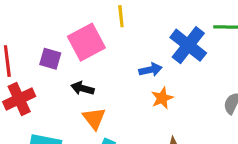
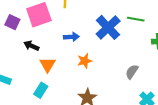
blue arrow: (151, 70) -> (71, 37), moved
orange triangle: (94, 118) -> (48, 65), moved

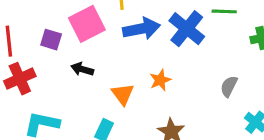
blue arrow: (71, 37) -> (141, 29), moved, size x1.6
orange triangle: (48, 65) -> (123, 94), moved

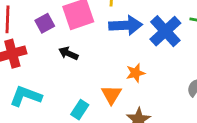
purple square: (51, 40) -> (45, 23), turned 36
orange triangle: (123, 94) -> (111, 95), moved

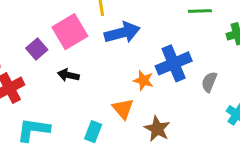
blue cross: (165, 31) -> (174, 63), moved, turned 32
orange star: (135, 73) -> (143, 80), turned -30

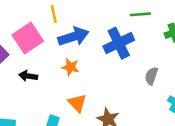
blue cross: (174, 63) -> (119, 43), moved
orange star: (143, 80) -> (70, 67), moved

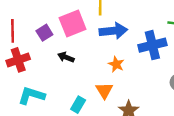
orange star: (70, 67) -> (116, 64), moved

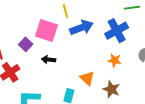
pink square: (73, 23) -> (47, 31), turned -35
orange star: (116, 64) -> (115, 60), moved

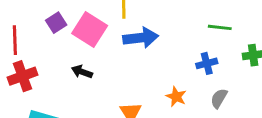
blue cross: (117, 31) -> (207, 63), moved, size x0.6
purple square: (26, 44) -> (56, 23), moved

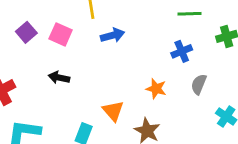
pink square: (90, 29) -> (61, 34), size x0.7
blue arrow: (141, 38) -> (112, 35), size x0.7

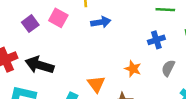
purple square: (26, 32) -> (30, 24), moved
black arrow: (59, 78) -> (39, 65), moved, size x1.6

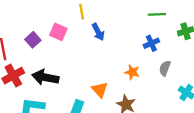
blue arrow: (101, 22) -> (98, 32), turned 78

